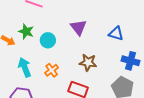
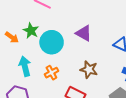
purple triangle: (78, 27) -> (84, 33), turned -30
cyan circle: (48, 40) -> (52, 42), size x1.5

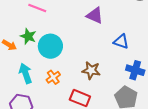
purple triangle: (84, 33) -> (95, 15), moved

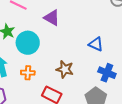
purple triangle: (95, 15) -> (52, 18), moved
orange cross: (53, 77) -> (28, 73), turned 32

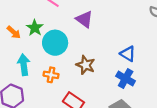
brown star: (65, 69) -> (86, 65), moved
blue cross: (107, 73) -> (126, 79), moved

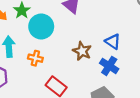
brown star: (86, 65) -> (82, 51), moved

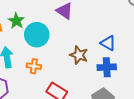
blue cross: (109, 66) -> (107, 67), turned -30

